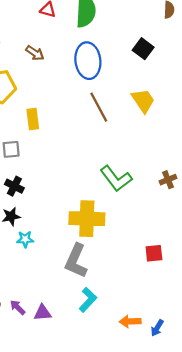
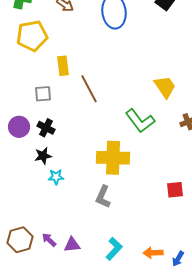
yellow trapezoid: (143, 101) -> (165, 87), moved
brown line: (99, 107) -> (89, 89), moved
gray L-shape: (76, 261) -> (103, 197), size x0.7
cyan L-shape: (88, 300) -> (114, 249), moved

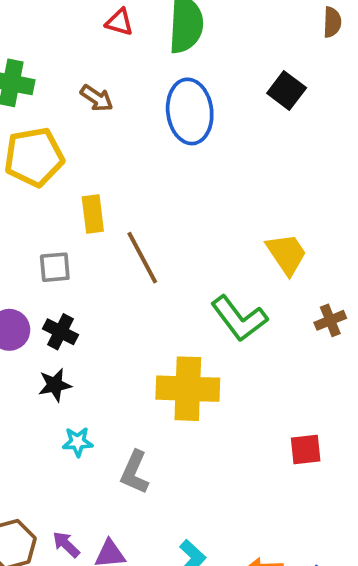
cyan star: (56, 177) -> (78, 442), moved
gray L-shape: (103, 197) -> (135, 472), moved

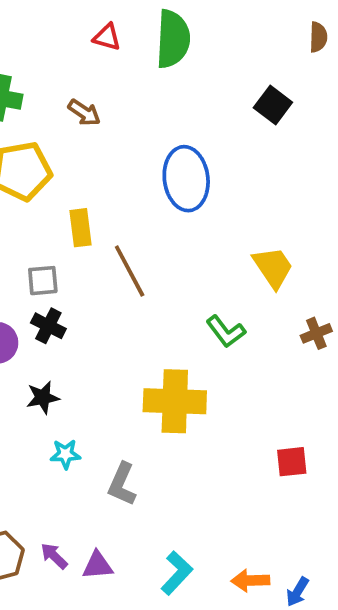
blue ellipse: (190, 111) -> (186, 179), moved
green L-shape: (239, 318) -> (226, 331), size x0.7
black cross: (61, 332) -> (48, 326), moved

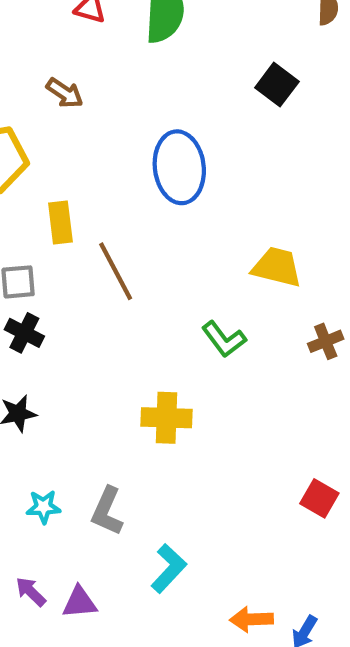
yellow trapezoid: (273, 267) -> (277, 267), turned -42
yellow cross: (175, 401) -> (167, 418), size x0.7
cyan star: (65, 454) -> (43, 507), moved
red square: (292, 462) -> (319, 498), moved, turned 36
cyan L-shape: (177, 573) -> (169, 568), moved

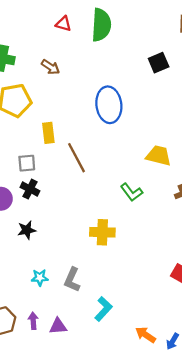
black square: (277, 85) -> (159, 63), turned 30
purple arrow: (31, 592) -> (33, 321), turned 42
orange arrow: (251, 619) -> (146, 335), turned 36

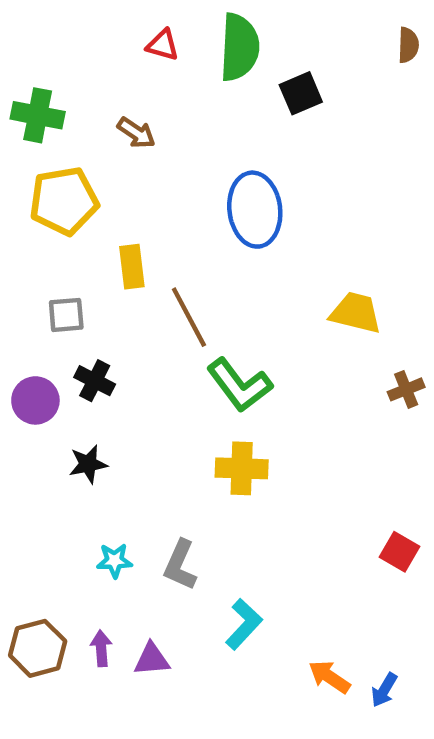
black square: (159, 63) -> (301, 93), moved
gray square: (27, 163) -> (66, 315), moved
green L-shape: (132, 192) -> (239, 385), moved, size x1.4

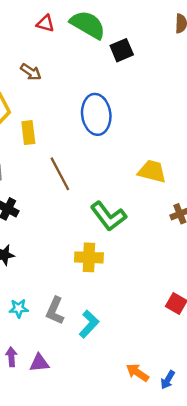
green semicircle: (239, 47) -> (88, 25), turned -63
yellow rectangle: (132, 267) -> (28, 133), moved
green L-shape: (239, 385) -> (108, 216), moved
cyan L-shape: (244, 624) -> (89, 324), moved

